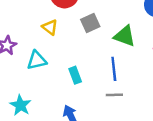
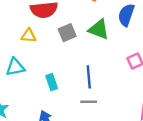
yellow triangle: (50, 27) -> (29, 36), turned -35
green triangle: (125, 36) -> (99, 29), moved

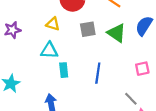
cyan triangle: (15, 67) -> (49, 50), moved
gray line: (89, 102) -> (131, 99), moved, turned 32

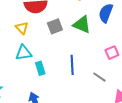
yellow triangle: (53, 24) -> (22, 28), turned 40
gray line: (131, 99) -> (99, 77), moved

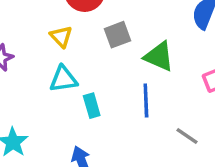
green triangle: (82, 25) -> (159, 56), moved
gray line: (99, 77) -> (187, 136), moved

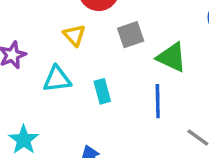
cyan triangle: (63, 79) -> (57, 79), moved
cyan rectangle: (92, 106) -> (102, 91), moved

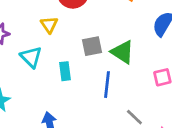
gray square: (131, 35) -> (92, 46), moved
cyan triangle: (57, 79) -> (31, 57), turned 45

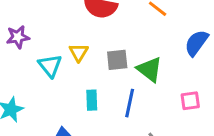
yellow triangle: (49, 25) -> (79, 52), moved
cyan rectangle: (65, 71) -> (92, 100), moved

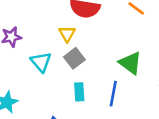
yellow triangle: (79, 52) -> (67, 34), moved
gray square: (117, 60) -> (74, 58), moved, turned -30

